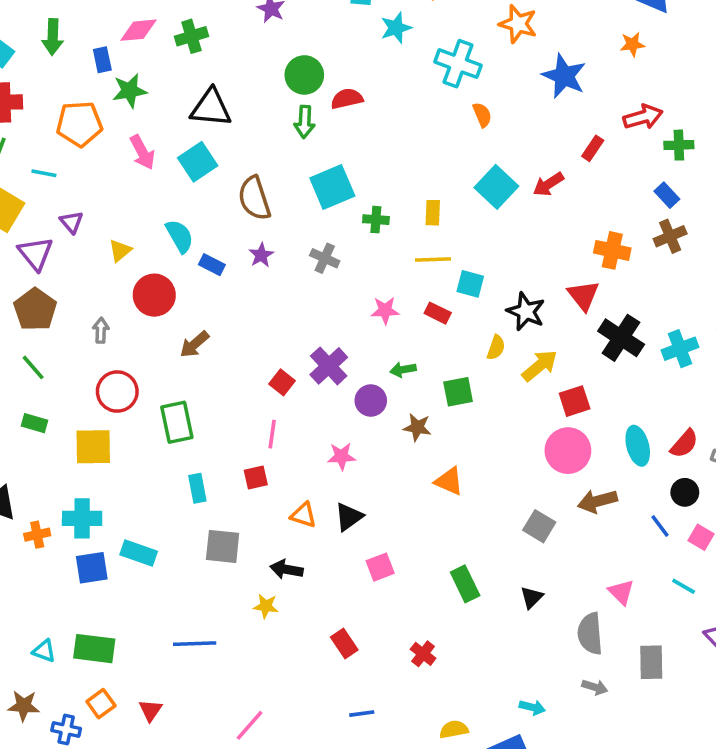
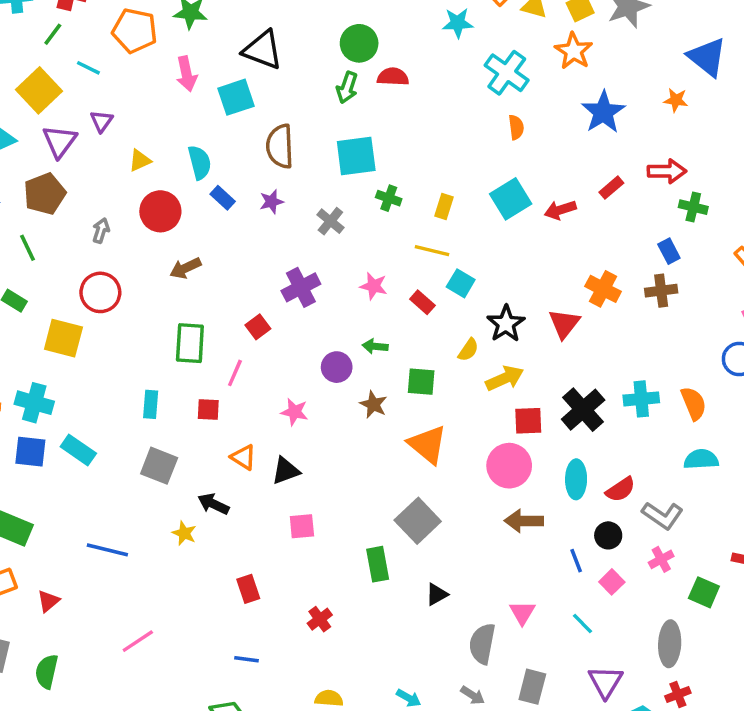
black cross: (621, 338) -> (583, 410), moved
purple cross: (329, 366) -> (301, 287), moved
green rectangle: (177, 422) -> (190, 343), moved
orange triangle: (449, 481) -> (427, 444), moved, size x1.4
gray square: (539, 526) -> (418, 521), moved, size x1.4

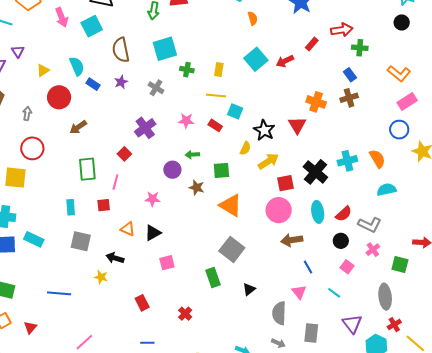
blue line: (576, 561) -> (308, 267), moved

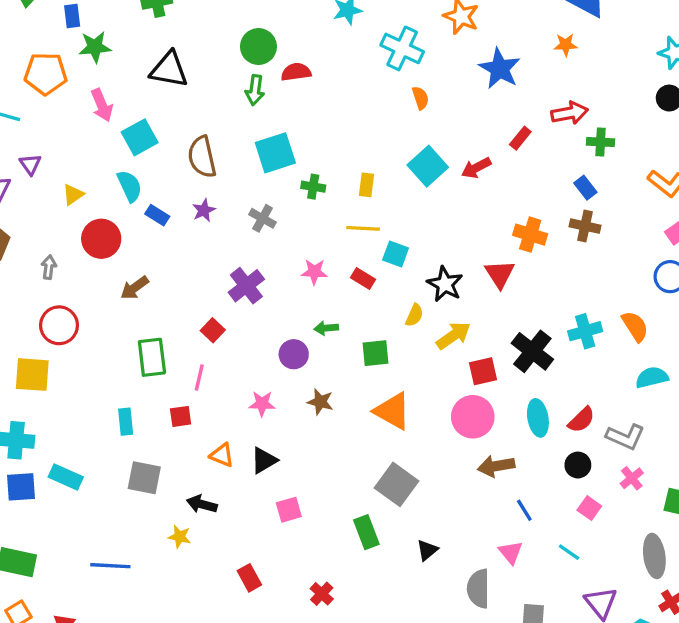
cyan square: (92, 26) -> (140, 137), moved
brown cross: (349, 98) -> (585, 226), turned 30
brown star: (197, 188) -> (320, 402), moved

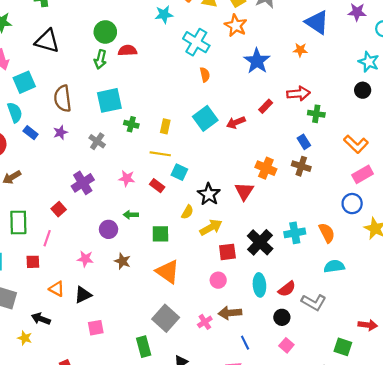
pink circle: (473, 417) -> (218, 280), size x0.6
pink cross: (632, 478) -> (205, 322), moved

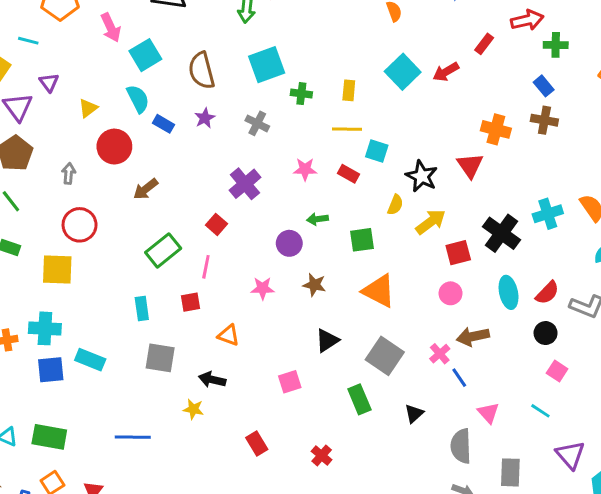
green rectangle: (18, 222) -> (163, 250), turned 60
black triangle: (83, 295) -> (327, 340), moved
blue line: (245, 343) -> (459, 378), moved

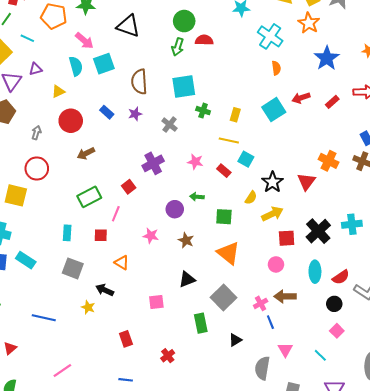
pink arrow: (111, 28) -> (84, 41), turned -36
red arrow: (446, 72) -> (301, 98), moved
purple triangle: (49, 82) -> (36, 69), turned 40
cyan semicircle: (138, 99) -> (76, 66), moved

